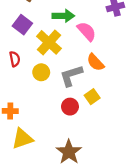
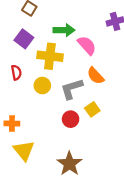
yellow cross: (49, 42) -> (50, 56), turned -35
yellow triangle: (22, 139) -> (24, 151), turned -50

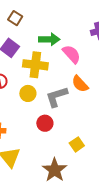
yellow square: (92, 109) -> (77, 144), moved
red circle: (71, 119) -> (45, 123), moved

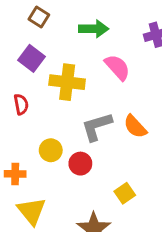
green arrow: (49, 39) -> (94, 29), moved
orange semicircle: (80, 84) -> (135, 127), moved
yellow circle: (28, 93) -> (51, 150), moved

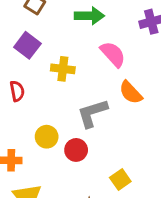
yellow cross: (67, 82) -> (63, 69), size x0.7
orange semicircle: (135, 127) -> (131, 92), moved

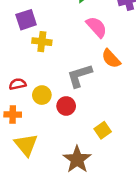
purple square: (27, 45) -> (26, 20), turned 35
yellow cross: (63, 69) -> (42, 42), moved
red semicircle: (17, 91) -> (18, 84), moved, turned -91

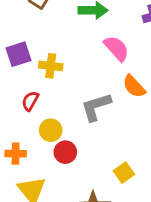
purple square: (26, 20) -> (19, 54), moved
red semicircle: (18, 84) -> (30, 101), moved, turned -49
red circle: (66, 106) -> (65, 152), moved

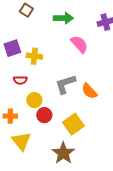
orange semicircle: (134, 86) -> (89, 91), moved
red semicircle: (30, 101) -> (20, 80), turned -120
yellow square: (124, 173) -> (73, 124), moved, size x1.5

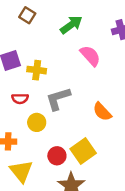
green arrow: (63, 18) -> (71, 25), turned -36
gray L-shape: (65, 84) -> (58, 99), moved
red circle: (44, 115) -> (57, 156), moved

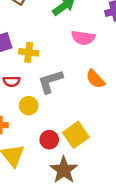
pink semicircle: (90, 56) -> (83, 38), turned 140
orange semicircle: (102, 112) -> (95, 79), moved

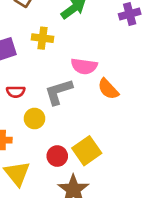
pink semicircle: (83, 38) -> (84, 66), moved
yellow cross: (29, 52) -> (43, 38), moved

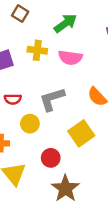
pink semicircle: (84, 66) -> (70, 58), moved
yellow square: (87, 151) -> (81, 133), moved

